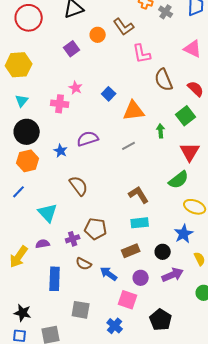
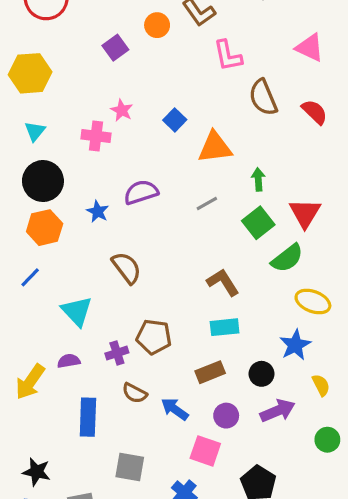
green square: (186, 116) -> (258, 223), moved

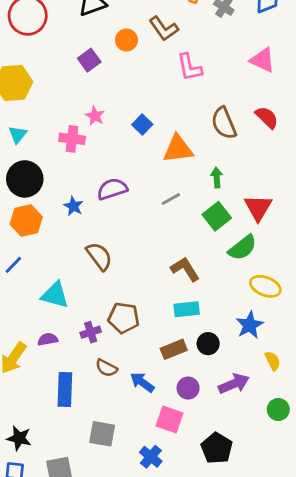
brown semicircle: (263, 97) -> (224, 123), moved
cyan triangle: (77, 311) -> (55, 295), turned -32
black circle: (262, 374) -> (208, 344), moved

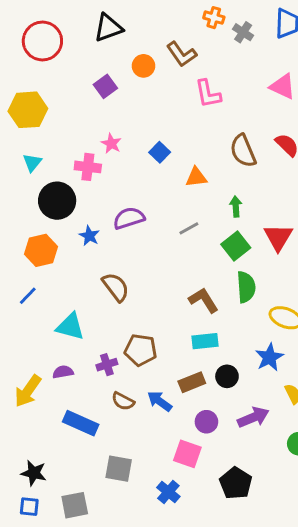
orange triangle: (178, 149) -> (196, 177), size x0.7
black circle: (25, 179) -> (57, 201), moved
green semicircle: (242, 248) -> (246, 287), moved, turned -56
blue arrow: (142, 382) -> (160, 401), moved
blue rectangle: (65, 389) -> (81, 423), turned -68

